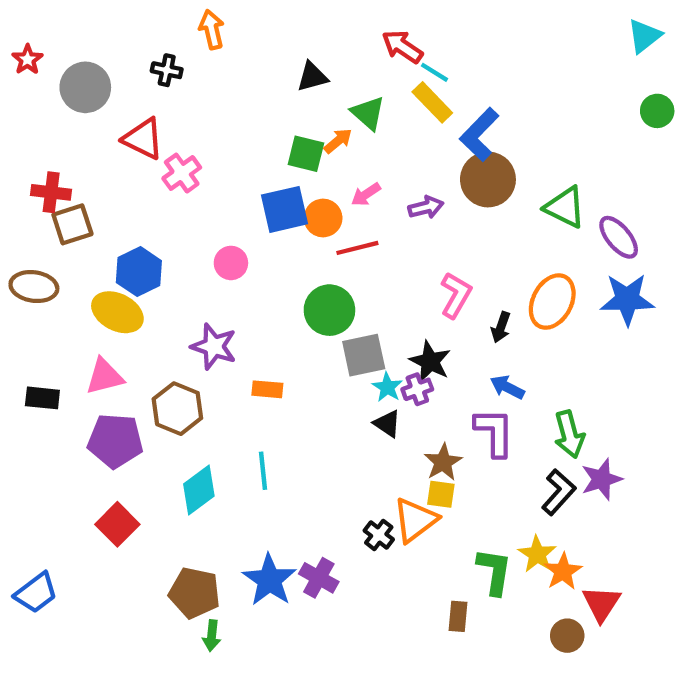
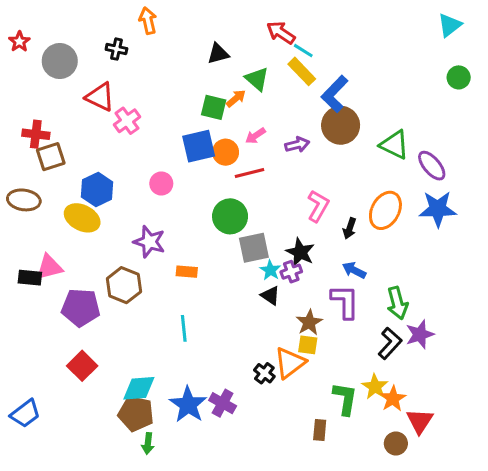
pink triangle: (105, 376) -> (49, 267), moved
cyan diamond: (199, 490) -> (139, 388), moved, turned 32

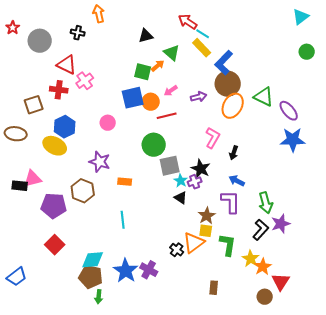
red cross: (36, 134) -> (59, 90), moved
orange ellipse: (385, 210) -> (233, 106), moved
green L-shape: (345, 399) -> (228, 245), moved

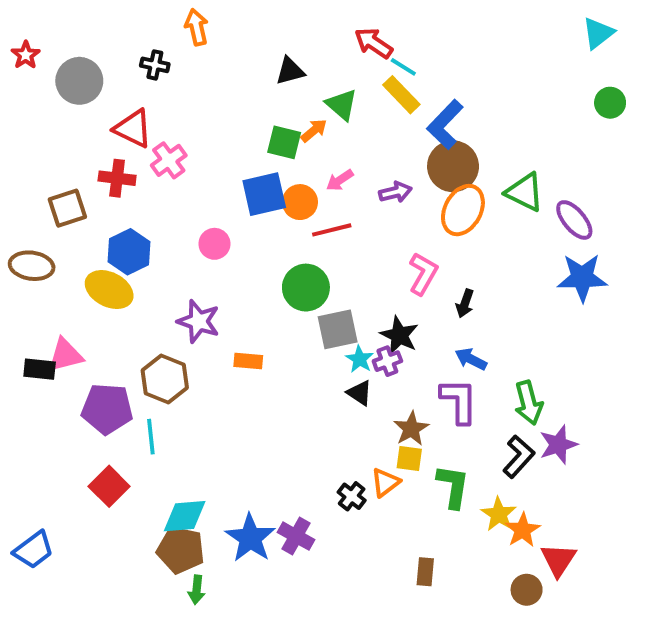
cyan line: (123, 220) -> (151, 437), moved
orange triangle: (194, 243) -> (385, 482), size x0.7

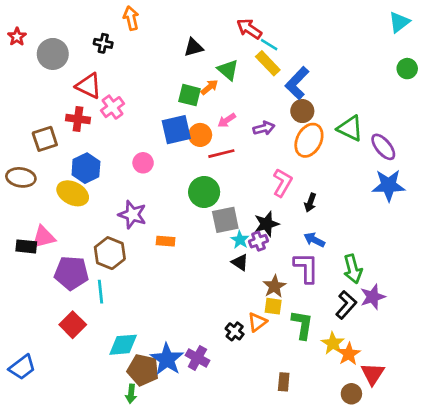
brown circle: (453, 166) -> (302, 111), size x0.7
black star: (399, 335) -> (266, 224), turned 30
brown pentagon: (181, 550) -> (143, 370), moved

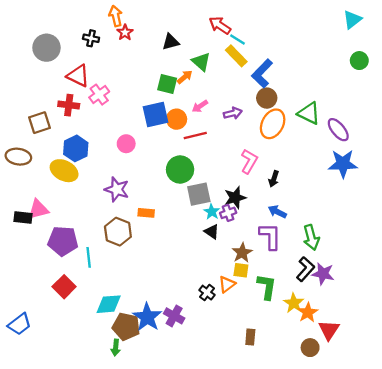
red star: (17, 37) -> (125, 32), moved
brown hexagon: (110, 253) -> (118, 232), moved
purple star: (373, 297) -> (323, 274), moved, turned 30

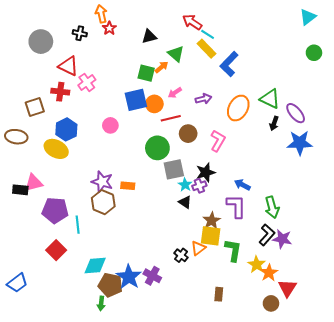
brown circle: (267, 98) -> (188, 134), moved
black arrow: (274, 179) -> (274, 123), moved
purple star: (117, 189) -> (102, 182), moved
yellow square: (241, 270) -> (211, 236), size x1.5

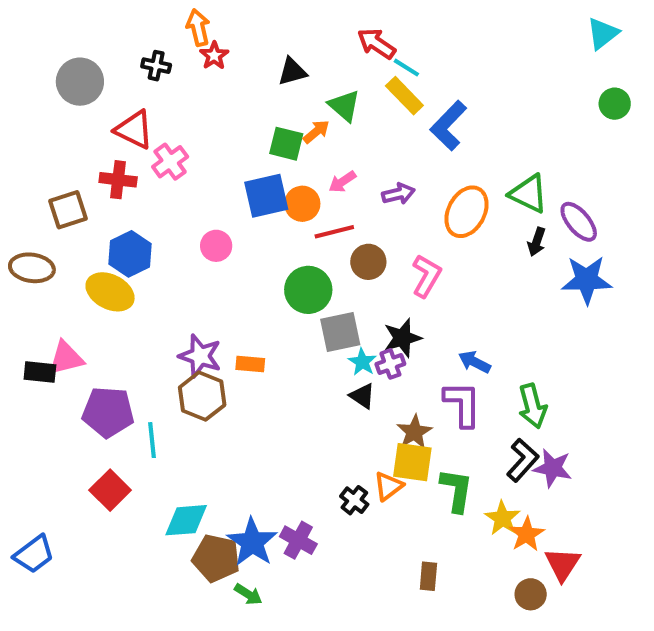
green arrow: (101, 303) -> (248, 594), moved, turned -64

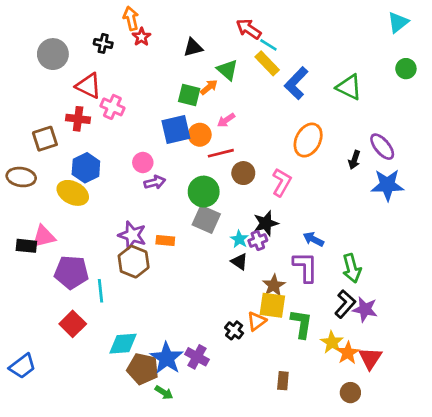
pink cross: (170, 162) -> (112, 107), turned -30
purple arrow: (398, 194) -> (155, 182), moved
green triangle: (529, 194) -> (349, 87), moved
gray square: (340, 332) -> (206, 219), moved, turned 36
red triangle: (563, 564) -> (370, 358), moved

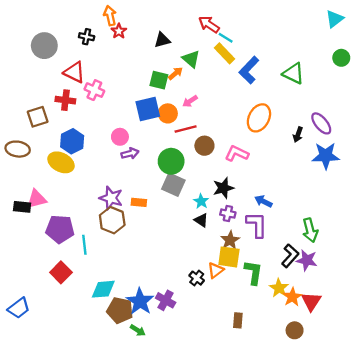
pink L-shape: (282, 182) -> (237, 153), turned -95
purple cross: (258, 240) -> (228, 214), moved, turned 32
green arrow: (352, 268) -> (310, 230), moved

